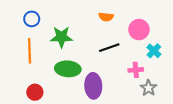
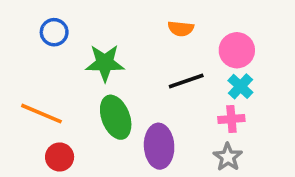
orange line: (30, 51) -> (41, 114), moved, turned -65
cyan cross: (154, 51) -> (240, 86), moved
green ellipse: (68, 69) -> (116, 117), turned 65
gray star: (149, 88) -> (228, 157), moved

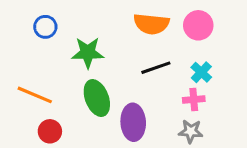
orange semicircle: (181, 29) -> (151, 24), size x1.6
pink circle: (237, 50) -> (198, 25), moved
gray star: (228, 157) -> (191, 131), turned -30

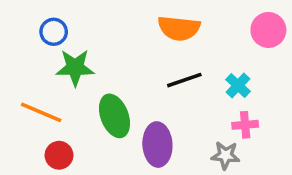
pink circle: (198, 25) -> (268, 30), moved
green star: (88, 53) -> (75, 68), moved
pink cross: (194, 100) -> (245, 125), moved

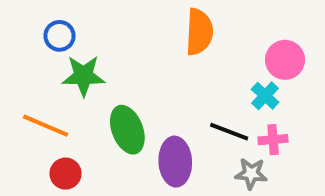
orange semicircle: (179, 28) -> (199, 32), turned -93
pink circle: (268, 30) -> (285, 60), moved
black line: (184, 80) -> (229, 132), moved, turned 40

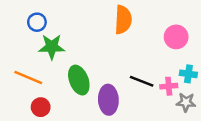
cyan cross: (265, 96) -> (188, 74), moved, turned -35
gray star: (251, 174) -> (186, 102), moved

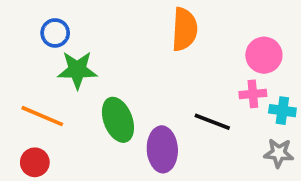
pink cross: (169, 86) -> (253, 94), moved
red circle: (41, 107) -> (35, 162), moved

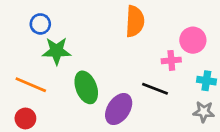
pink cross: (253, 94) -> (171, 60), moved
purple ellipse: (162, 149) -> (119, 109), turned 36

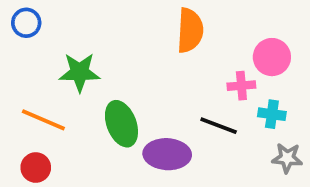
blue circle: (40, 24) -> (26, 23), moved
cyan cross: (206, 81) -> (272, 114), moved
purple ellipse: (119, 109) -> (167, 154), turned 60

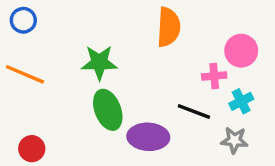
green star: (80, 72) -> (99, 62), moved
cyan cross: (272, 114) -> (241, 101), turned -35
orange line: (43, 120) -> (25, 74), moved
gray star: (287, 158) -> (234, 140), moved

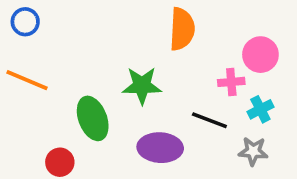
green star: (99, 62) -> (142, 86), moved
green ellipse: (108, 110) -> (93, 118), moved
red circle: (32, 149) -> (60, 162), moved

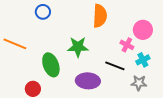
blue circle: (25, 22) -> (43, 12), moved
pink cross: (231, 82) -> (127, 45), turned 32

